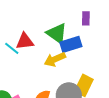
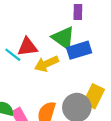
purple rectangle: (86, 18) -> (78, 12), moved
yellow arrow: (55, 59) -> (47, 64), moved

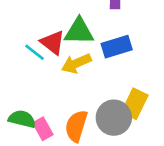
green triangle: (63, 38) -> (79, 31), moved, turned -35
red triangle: (27, 47) -> (53, 43), turned 45

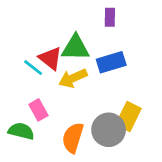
pink rectangle: (43, 129) -> (38, 110), moved

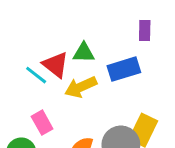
purple rectangle: (110, 17) -> (145, 30), moved
green triangle: (75, 48) -> (84, 53), size x0.7

